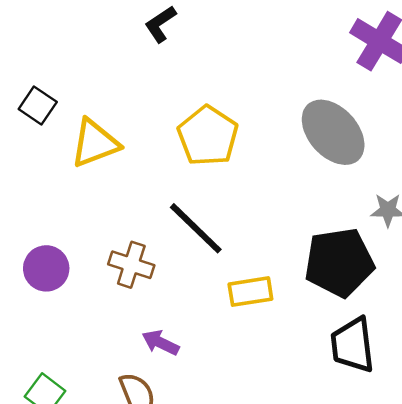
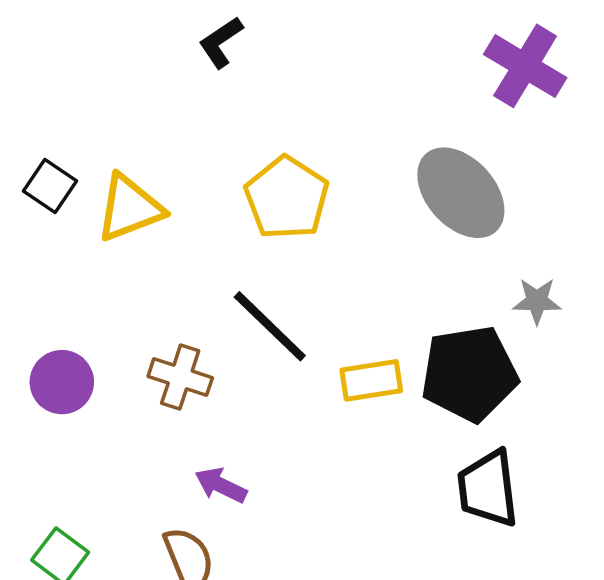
black square: (38, 106) -> (50, 186), moved
yellow rectangle: (250, 292) -> (371, 380), moved

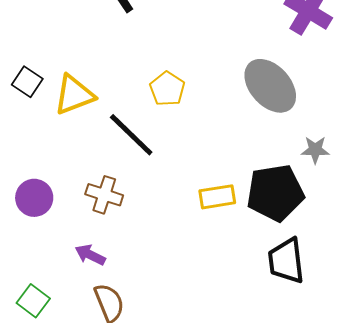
yellow pentagon: (287, 198) -> (167, 89), size x0.7
black line: (270, 326) -> (131, 135), moved
purple arrow: (221, 485) -> (90, 255), moved

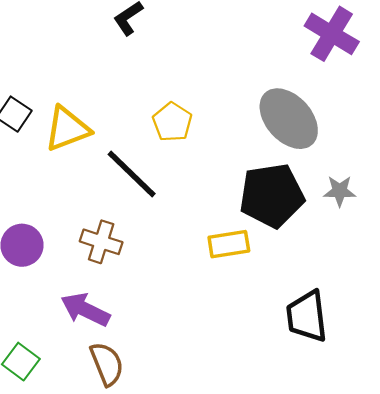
black pentagon: (275, 193) -> (272, 195), moved
purple arrow: (90, 255) -> (85, 310), size x1.4

